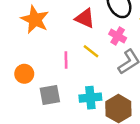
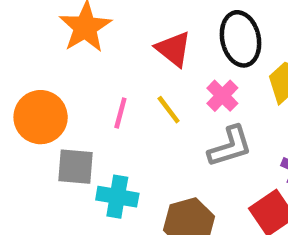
orange circle: (24, 74) -> (41, 117), size x1.5
cyan cross: (90, 98) -> (117, 197), moved

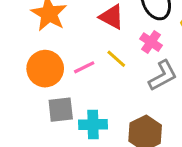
pink line: (120, 113) -> (84, 67), turned 60
orange circle: (41, 117) -> (45, 69), moved

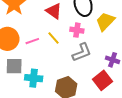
pink cross: (151, 42) -> (77, 30), turned -32

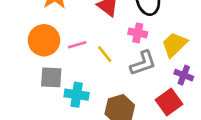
yellow trapezoid: (105, 21) -> (174, 45), moved
yellow line: (53, 38) -> (105, 54), moved

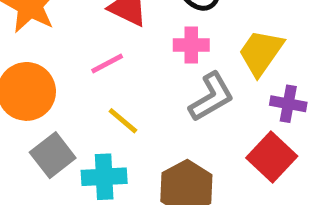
pink line: (77, 45) -> (107, 63), moved
yellow line: (105, 54) -> (123, 121), moved
gray square: (51, 77) -> (53, 155), turned -30

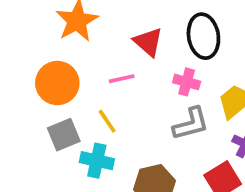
yellow line: (123, 121) -> (107, 121), moved

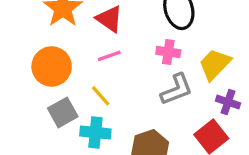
red triangle: (148, 42) -> (109, 19), moved

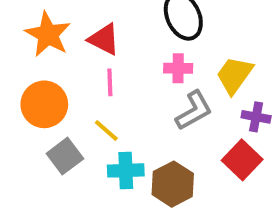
pink line: (109, 56) -> (110, 82), turned -65
cyan cross: (95, 133) -> (126, 170), moved

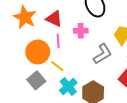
pink cross: (178, 68) -> (81, 31), moved
orange circle: (44, 104) -> (38, 52), moved
cyan cross: (126, 170) -> (68, 87), turned -36

